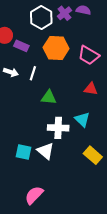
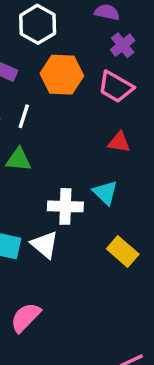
purple cross: (64, 13) -> (123, 45), moved
green triangle: (49, 97) -> (19, 160), moved

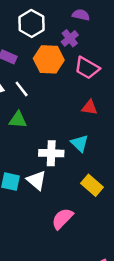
purple cross: (123, 45) -> (70, 38), moved
white line: (24, 116) -> (22, 89), turned -56
pink semicircle: (26, 317) -> (62, 219), moved

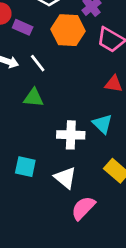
white triangle: (36, 180) -> (65, 178), moved

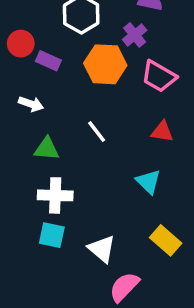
white line: (38, 63) -> (97, 132), moved
green triangle: (34, 98) -> (47, 149), moved
white cross: (71, 135) -> (55, 195), moved

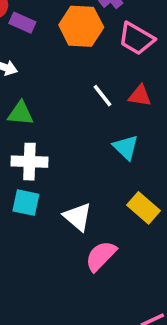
white line: (97, 132) -> (103, 96), moved

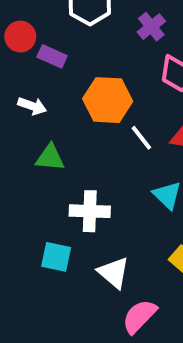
orange hexagon: (81, 26) -> (108, 100), moved
white cross: (29, 162) -> (90, 211), moved

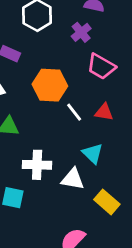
white triangle: (114, 273) -> (73, 179), moved, turned -30

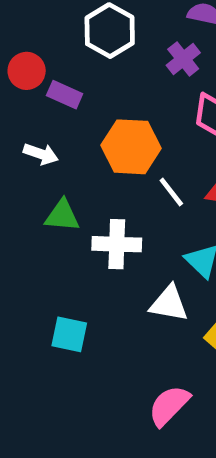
white cross: (37, 165) -> (117, 244), moved

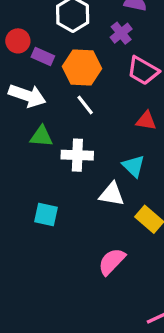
orange hexagon: (131, 147) -> (82, 68), moved
white arrow: (41, 154) -> (27, 96), size x1.6
white line: (171, 192) -> (85, 105), moved

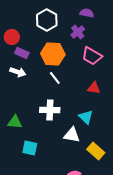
purple rectangle: (43, 57) -> (22, 53), moved
white arrow: (27, 96) -> (18, 72), size x0.7
green triangle: (41, 136) -> (15, 122), moved

